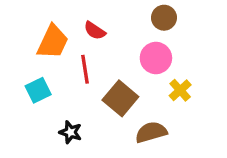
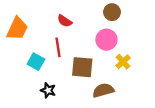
orange trapezoid: (53, 42) -> (17, 29), moved
cyan square: (38, 90) -> (36, 62), moved, turned -35
brown square: (120, 98) -> (82, 67), turned -35

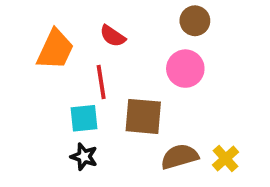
orange trapezoid: (17, 29) -> (55, 49), moved
cyan square: (36, 62) -> (84, 118), moved, turned -35
yellow cross: (123, 62) -> (226, 159), moved

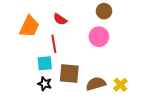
brown square: (143, 116) -> (69, 73), moved

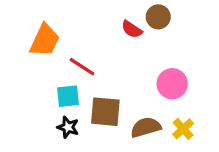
red semicircle: (60, 19) -> (132, 29), moved
pink circle: (99, 37) -> (172, 84), moved
red line: (54, 44) -> (82, 67), turned -48

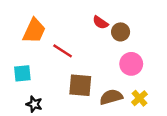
brown circle: (158, 17) -> (121, 32), moved
cyan square: (68, 96) -> (22, 73), moved
black star: (68, 127) -> (34, 104), moved

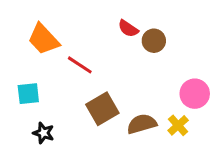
orange trapezoid: (34, 31) -> (43, 39), turned 112
pink circle: (131, 64) -> (195, 94), moved
brown square: (80, 85) -> (102, 109), turned -35

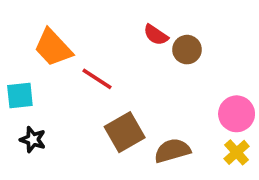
cyan square: (28, 94) -> (20, 95), moved
yellow cross: (178, 125) -> (237, 152), moved
black star: (43, 133) -> (33, 140), moved

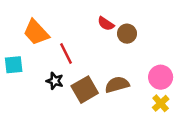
red line: (97, 79) -> (66, 54), turned 30
black star: (33, 140) -> (55, 81), moved
brown semicircle: (172, 151) -> (117, 85), moved

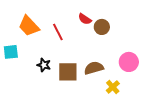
red line: (66, 54) -> (58, 32), moved
brown square: (85, 90) -> (68, 72), turned 30
yellow cross: (161, 103) -> (113, 87), moved

